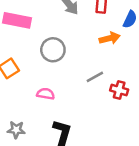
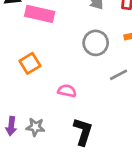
gray circle: (53, 50) -> (96, 43), moved

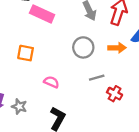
orange square: (30, 63) -> (26, 53), turned 30

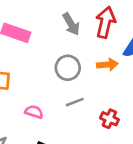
gray line: (97, 78) -> (75, 102), moved

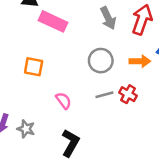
pink semicircle: (34, 112) -> (63, 101), turned 30
red cross: (109, 119) -> (128, 94), moved

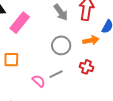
pink rectangle: (53, 21) -> (20, 23), turned -65
gray line: (104, 95) -> (56, 74), moved

